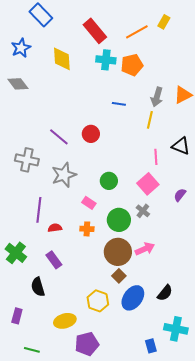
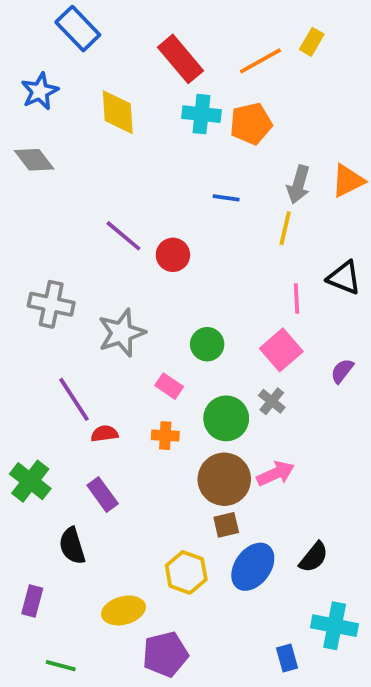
purple line: (59, 137) -> (123, 236), moved
purple line: (39, 210) -> (74, 399), turned -40
brown square: (119, 276) -> (226, 525), turned 32

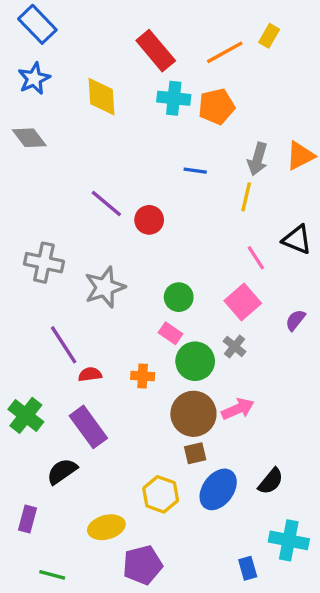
blue rectangle: (78, 29) -> (37, 24), moved
pink line: (297, 299) -> (256, 258), turned -30
pink rectangle: (169, 386) -> (170, 333), moved
purple rectangle: (103, 494) -> (88, 427), size x1.4
black semicircle: (72, 546) -> (62, 471), turned 72

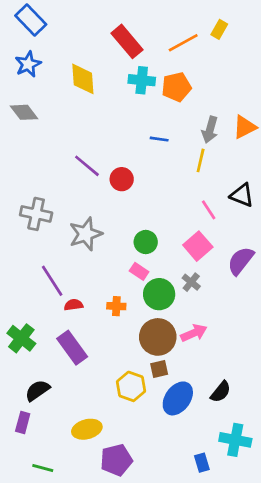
purple semicircle: (295, 320) -> (241, 261), size x1.6
black semicircle: (62, 471) -> (37, 390), moved
yellow hexagon: (161, 494) -> (131, 386), moved

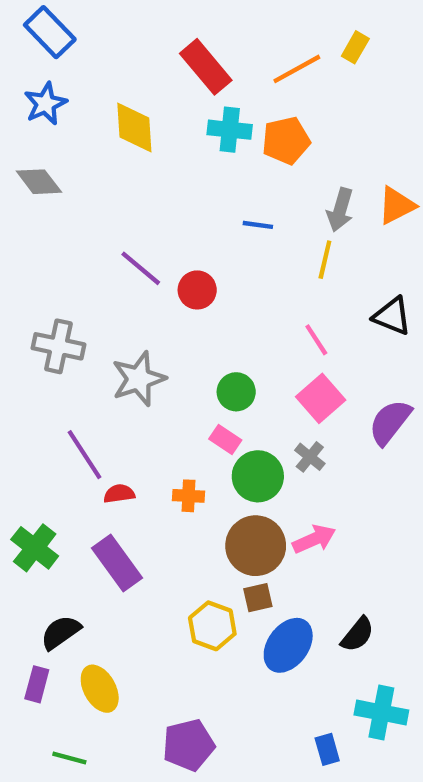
pink line: (209, 210) -> (316, 340), moved
yellow ellipse: (87, 429) -> (100, 689), moved, turned 76

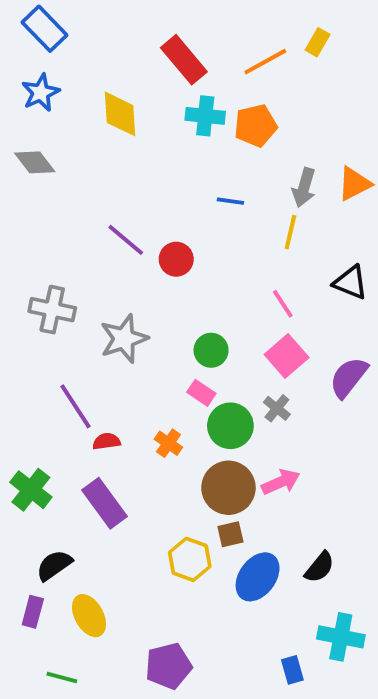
orange cross: (188, 496) -> (168, 443), turned 32

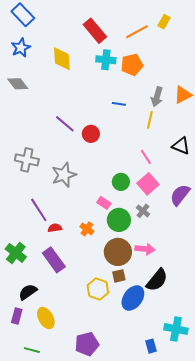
green circle: (211, 350) -> (121, 182), moved
pink arrow: (281, 482) -> (145, 249), turned 30
black semicircle: (320, 567) -> (157, 280), moved, size x1.4

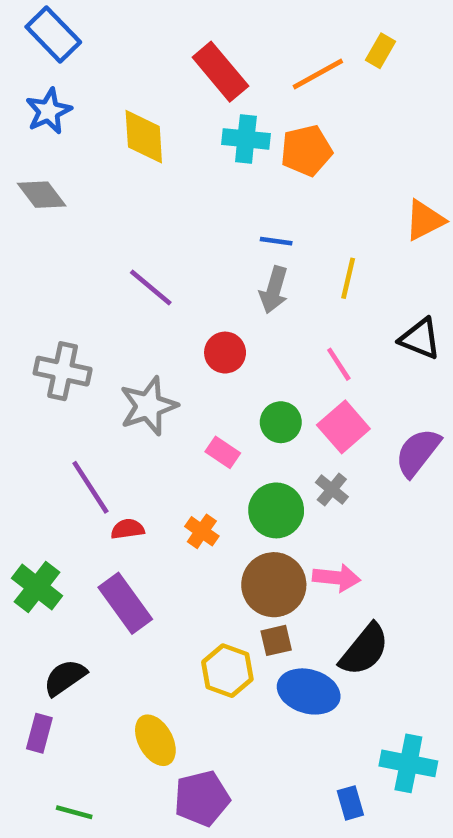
gray arrow: (157, 97) -> (274, 290), moved
red circle: (91, 134) -> (225, 353), moved
pink rectangle: (104, 203) -> (223, 452), moved
blue ellipse: (133, 298) -> (309, 691), turned 70
yellow ellipse: (46, 318) -> (155, 740), moved

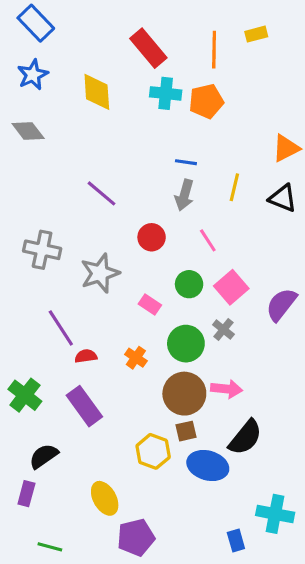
yellow rectangle: (381, 51) -> (256, 34), turned 45
orange line: (318, 74) -> (214, 50), turned -60
black triangle: (420, 339) -> (283, 198), moved
pink line: (339, 364) -> (208, 240), moved

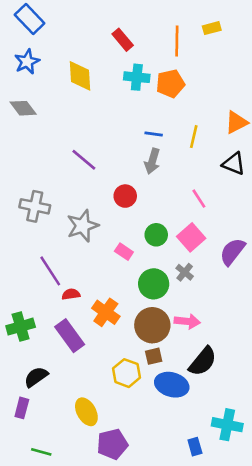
red rectangle: (148, 48) -> (123, 40), size x0.7
yellow line: (234, 187) -> (194, 137), moved
pink line: (208, 240) -> (199, 199), moved
orange cross: (136, 358) -> (106, 312), moved, size x1.5
green cross: (25, 395) -> (21, 327), turned 36

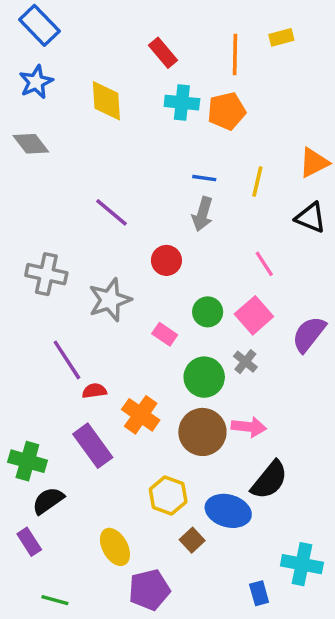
green cross: (21, 327) -> (27, 461), moved, turned 32
brown square: (154, 356) -> (192, 540), moved, turned -30
purple rectangle: (22, 408) -> (29, 542), turned -48

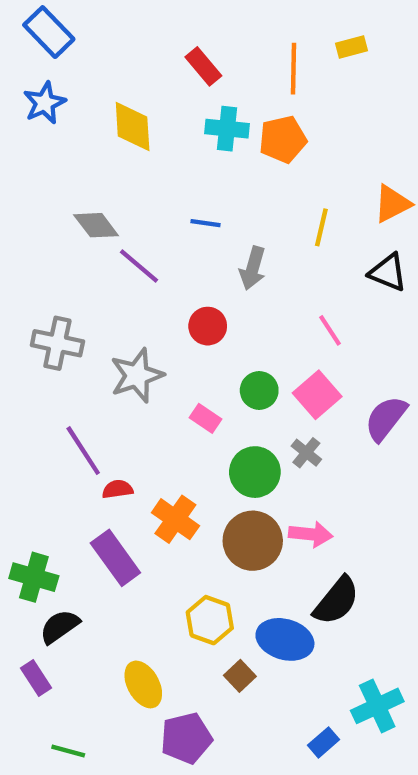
gray diamond: (31, 144) -> (96, 225), moved
blue line: (204, 178) -> (206, 223), moved
cyan cross: (302, 564) -> (377, 706), turned -36
blue rectangle: (259, 593) -> (324, 742), turned 65

